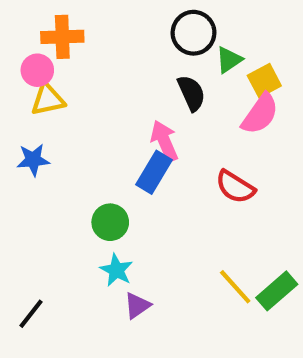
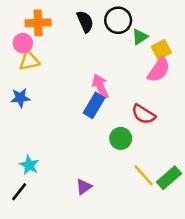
black semicircle: (191, 93) -> (85, 22), moved
green circle: (110, 222) -> (121, 138), moved
cyan star: (116, 270) -> (29, 165), moved

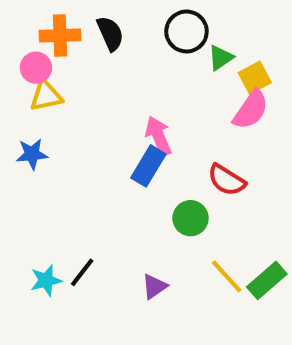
black semicircle: (85, 22) -> (110, 33), moved
cyan star: (29, 165) -> (46, 280), moved, turned 30
purple triangle: (84, 187) -> (154, 286), moved
black line: (19, 192) -> (82, 272), moved

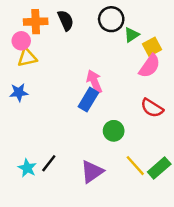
red semicircle: (227, 180) -> (152, 108), moved
cyan star: (46, 280) -> (27, 168), turned -30
purple triangle: (154, 286) -> (92, 172), size x1.5

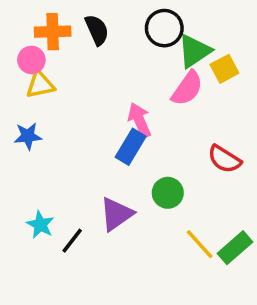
green triangle: (132, 35) -> (194, 51), size x1.5
pink semicircle: (150, 66) -> (187, 88), moved
cyan star: (27, 168) -> (40, 225), moved
purple triangle: (92, 172) -> (116, 214), moved

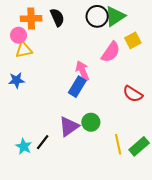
green triangle: (194, 51) -> (115, 16), moved
green circle: (168, 193) -> (91, 122), moved
cyan star: (40, 225) -> (24, 146), moved
yellow line: (200, 244) -> (118, 144), turned 30

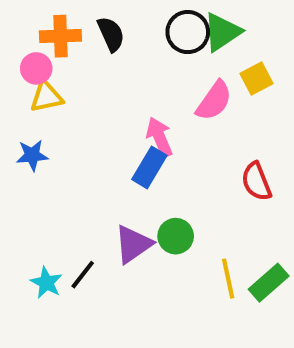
red semicircle: (133, 94) -> (256, 182), turned 36

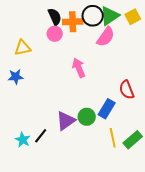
orange cross: (60, 36) -> (73, 22), moved
pink circle: (36, 68) -> (55, 34), moved
yellow square: (256, 79) -> (133, 17), moved
pink semicircle: (214, 101) -> (106, 37), moved
blue rectangle: (149, 167) -> (107, 109), moved

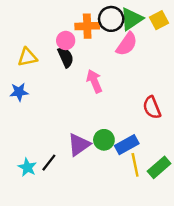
black semicircle: (55, 17) -> (66, 57), moved
blue rectangle: (107, 109) -> (127, 145), moved, turned 30

